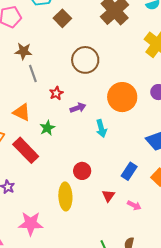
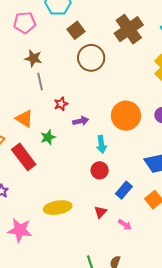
brown circle: (85, 60) -> (91, 58), moved
red circle: (82, 171) -> (100, 170), moved
yellow ellipse: (65, 196) -> (58, 208), turned 76

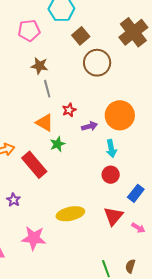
orange circle: (126, 116) -> (120, 115), moved
orange triangle: (24, 119) -> (45, 123), moved
red triangle: (100, 212) -> (113, 216), size x1.5

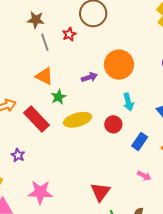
red star: (69, 110) -> (69, 34), moved
cyan arrow: (111, 149) -> (128, 102), moved
yellow ellipse: (70, 214) -> (78, 120), moved
red triangle: (113, 216) -> (100, 192), moved

